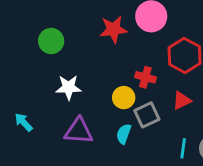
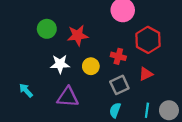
red star: (114, 29) -> (78, 35), moved
yellow circle: (124, 98) -> (91, 66), moved
cyan semicircle: (124, 134) -> (115, 110), moved

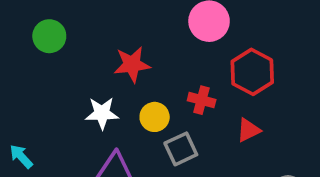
green circle: (47, 29) -> (49, 36), moved
gray square: (119, 85) -> (181, 149), moved
cyan arrow: (26, 90) -> (21, 156), moved

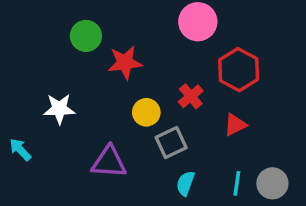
green circle: (49, 36) -> (86, 36), moved
red cross: (202, 100) -> (191, 96), turned 35
white star: (102, 113) -> (59, 109), moved

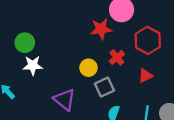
green circle: (86, 36) -> (25, 43), moved
red star: (125, 63) -> (101, 29), moved
purple triangle: (109, 162) -> (65, 100), turned 35

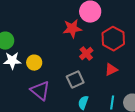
yellow circle: (89, 68) -> (34, 63), moved

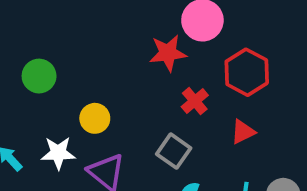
white star: (12, 61) -> (58, 153), moved
gray square: (75, 80) -> (174, 151), turned -30

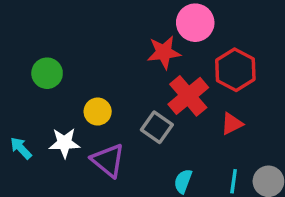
red cross: (195, 101) -> (188, 96), size x1.6
gray square: (174, 151) -> (157, 127), moved

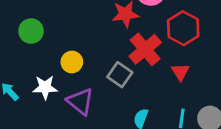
red triangle: (232, 124) -> (180, 72), turned -36

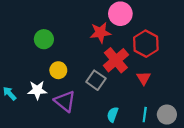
green circle: (31, 31) -> (44, 39), moved

